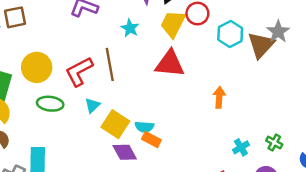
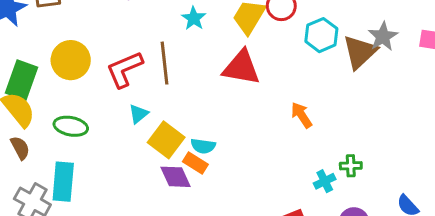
orange arrow: (219, 97) -> (301, 115), turned -42
green ellipse: (50, 104) -> (71, 126), moved
orange rectangle: (151, 140) -> (195, 163), moved
green cross: (274, 143) -> (351, 166), moved, turned -35

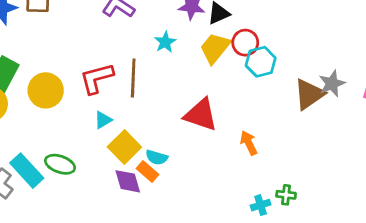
cyan hexagon: (321, 35) -> (261, 62), moved
yellow circle: (71, 60) -> (46, 90), moved
red triangle: (241, 68) -> (201, 115), moved
green ellipse: (71, 126) -> (60, 164), moved
cyan rectangle: (63, 182) -> (27, 171), turned -56

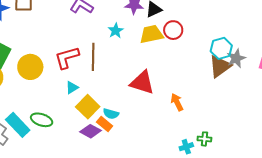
yellow trapezoid: (215, 48) -> (152, 34), turned 40
cyan hexagon: (261, 62) -> (221, 48), moved
purple diamond: (128, 181) -> (91, 131), turned -45

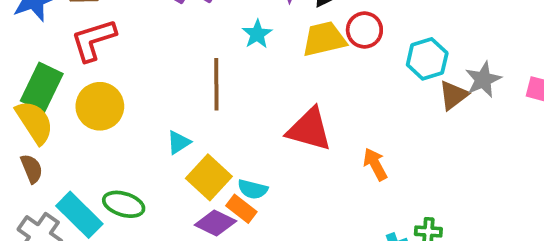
cyan hexagon: (221, 48) -> (427, 59), moved
red L-shape: (67, 58) -> (93, 40), moved
brown triangle: (220, 66) -> (453, 95), size x0.7

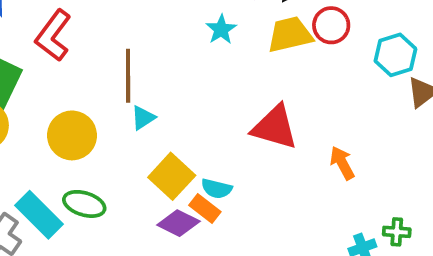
red L-shape: (93, 40) -> (53, 35), turned -36
brown line: (216, 84) -> (128, 76), moved
yellow circle: (100, 106) -> (72, 135), moved
cyan triangle: (179, 142) -> (143, 118), moved

